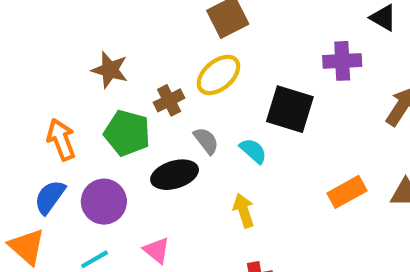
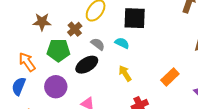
orange rectangle: (347, 192) -> (170, 77), moved
blue semicircle: (50, 197) -> (19, 86), moved

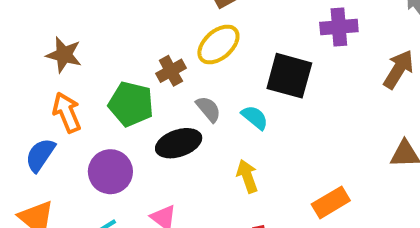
brown star: (42, 22) -> (64, 55), moved

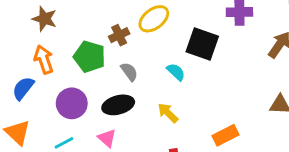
gray semicircle: (208, 109) -> (129, 72), moved
black ellipse: (179, 143) -> (118, 105), moved
yellow arrow: (247, 176) -> (168, 113), turned -30

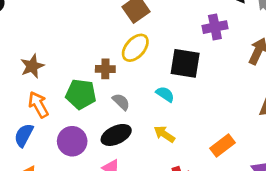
brown star: (44, 19) -> (32, 66), turned -30
brown cross: (119, 35) -> (105, 69), turned 36

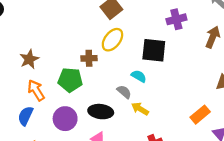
gray semicircle: (121, 102) -> (124, 92), moved
black ellipse: (116, 135) -> (101, 112), turned 35
orange rectangle: (222, 146) -> (200, 115), moved

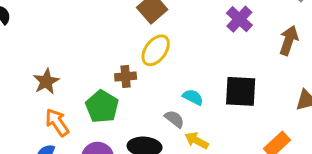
purple cross: (176, 19) -> (239, 19), turned -30
black square: (154, 50) -> (241, 91), moved
green pentagon: (70, 80) -> (102, 106), turned 30

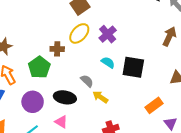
purple cross: (239, 19) -> (108, 34), moved
cyan semicircle: (193, 97) -> (108, 62), moved

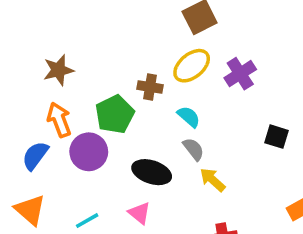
cyan semicircle: (108, 62) -> (189, 117), moved
black square: (133, 67) -> (276, 137), size x0.6
purple circle: (33, 102) -> (89, 152), moved

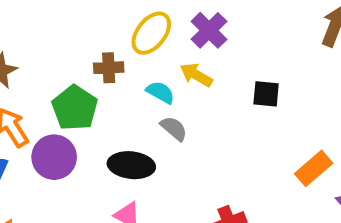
yellow arrow: (213, 180) -> (196, 75), moved

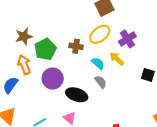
green pentagon: (75, 108) -> (45, 49), moved
purple circle: (54, 157) -> (53, 78), moved

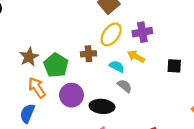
purple cross: (127, 39) -> (142, 32), turned 36

